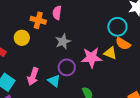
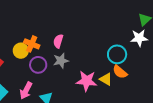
pink semicircle: (57, 13) -> (58, 41), moved
orange cross: (38, 20) -> (32, 44), moved
purple circle: (67, 67) -> (38, 65), moved

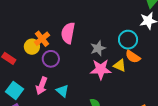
pink semicircle: (58, 41) -> (68, 33), size x1.5
orange cross: (32, 44) -> (42, 39), turned 35
gray star: (61, 61) -> (98, 48), moved

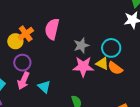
cyan circle: (128, 40) -> (111, 48), moved
orange semicircle: (133, 57) -> (115, 68), moved
purple circle: (51, 59) -> (22, 63), moved

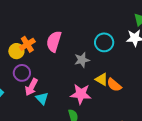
cyan circle: (111, 48) -> (104, 42), moved
pink star: (83, 67) -> (81, 94), moved
pink arrow: (23, 81) -> (31, 87), moved

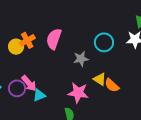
purple circle: (22, 73) -> (17, 88), moved
pink arrow: (31, 87) -> (29, 83), turned -72
cyan triangle: (42, 98) -> (39, 95), turned 48

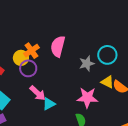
cyan circle: (104, 42) -> (107, 55), moved
purple circle: (17, 88) -> (28, 68), moved

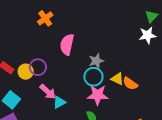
orange cross: (31, 51) -> (45, 18), moved
cyan circle: (107, 55) -> (93, 77), moved
yellow circle: (21, 58) -> (26, 72), moved

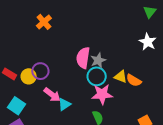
white star: (148, 35) -> (148, 42), moved, turned -30
pink semicircle: (67, 44) -> (83, 58), moved

